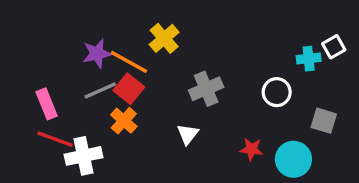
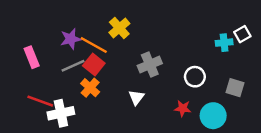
white circle: (277, 92) -> (195, 77), moved
pink rectangle: (47, 104) -> (32, 57), moved

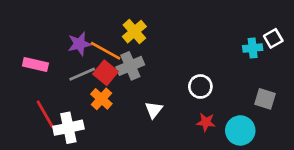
pink rectangle: (32, 57) -> (35, 64), turned -55
gray cross: (150, 65) -> (130, 66), moved
white circle: (195, 77) -> (200, 86), moved
red line: (40, 101) -> (45, 114), turned 40

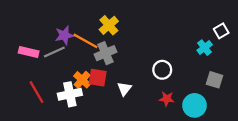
cyan cross: (253, 48) -> (205, 48), moved, turned -32
red square: (106, 73) -> (98, 78), moved, turned -30
gray line: (82, 74) -> (54, 52), moved
white cross: (68, 128) -> (70, 94), moved

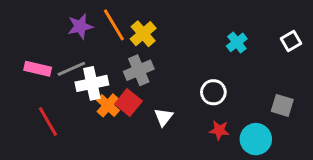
purple star: (64, 35) -> (80, 26), moved
orange line: (85, 41) -> (114, 25), moved, turned 30
cyan cross: (205, 48) -> (237, 42), moved
red square: (98, 78) -> (128, 102), turned 30
white cross: (70, 94) -> (92, 83), moved

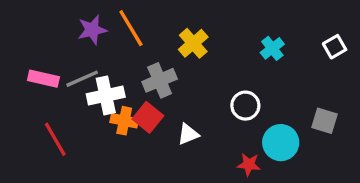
yellow cross: (143, 34) -> (193, 43), moved
orange cross: (108, 105) -> (124, 121), turned -30
white triangle: (164, 117) -> (188, 134), turned 30
red star: (219, 130) -> (249, 164), moved
cyan circle: (256, 139) -> (281, 143), moved

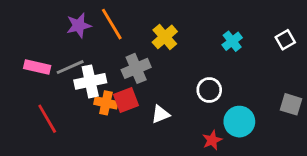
red square: (148, 117) -> (126, 100), turned 30
gray square: (324, 121) -> (291, 104), moved
red star: (249, 164) -> (212, 140), turned -30

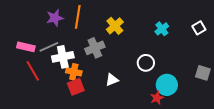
orange line: (112, 24) -> (78, 17), turned 40
red square: (126, 100) -> (76, 87), moved
red line: (47, 119) -> (33, 71), moved
red star: (212, 140) -> (157, 98), moved

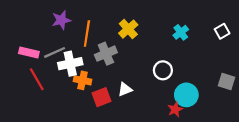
orange line: (78, 17) -> (87, 33), moved
red square: (76, 87) -> (101, 97), moved

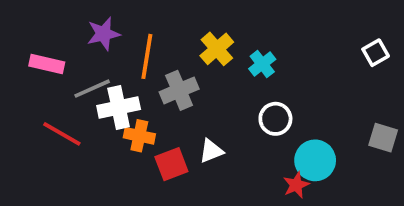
cyan cross: (181, 32) -> (262, 64), moved
pink rectangle: (29, 52) -> (47, 64), moved
red line: (37, 79) -> (62, 134), turned -30

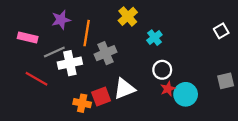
yellow cross: (217, 49) -> (128, 16), moved
orange cross: (139, 136) -> (82, 103), moved
gray square: (383, 138) -> (226, 81), turned -30
white triangle: (211, 151) -> (124, 89), size x1.5
red star: (296, 185) -> (168, 89), moved

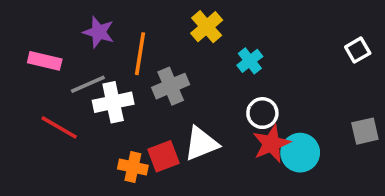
purple star: (61, 20) -> (99, 32), turned 30
red star: (168, 89) -> (271, 144), size x1.5

